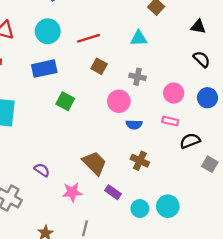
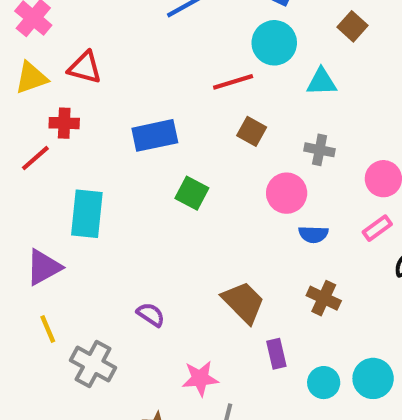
cyan circle: (48, 31) -> (274, 43), moved
pink rectangle: (170, 121) -> (377, 228), turned -49
pink star: (72, 192) -> (200, 378), moved
purple rectangle: (113, 192) -> (276, 354), turned 42

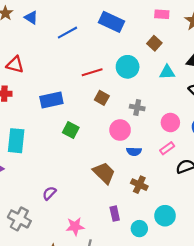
cyan circle: (274, 43) -> (128, 67), moved
cyan triangle: (322, 82) -> (167, 72), moved
brown trapezoid: (243, 302) -> (104, 173), moved
purple semicircle: (151, 315) -> (49, 193), turned -80
cyan circle: (373, 378) -> (165, 216), moved

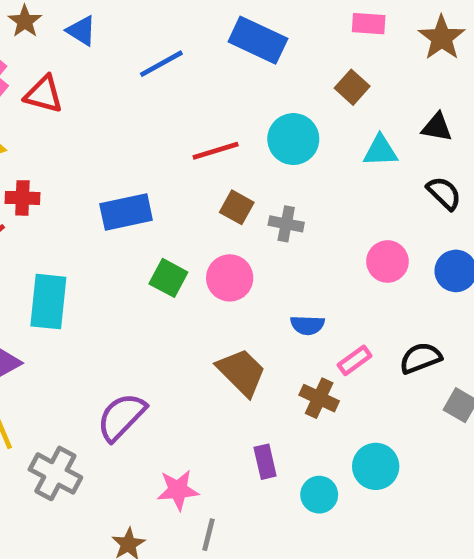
red triangle: (15, 65) -> (44, 94), moved
gray cross: (137, 108) -> (286, 224), moved
pink circle: (120, 130) -> (230, 278), moved
pink rectangle: (167, 148) -> (355, 360), moved
purple semicircle: (49, 193) -> (121, 417), size x1.6

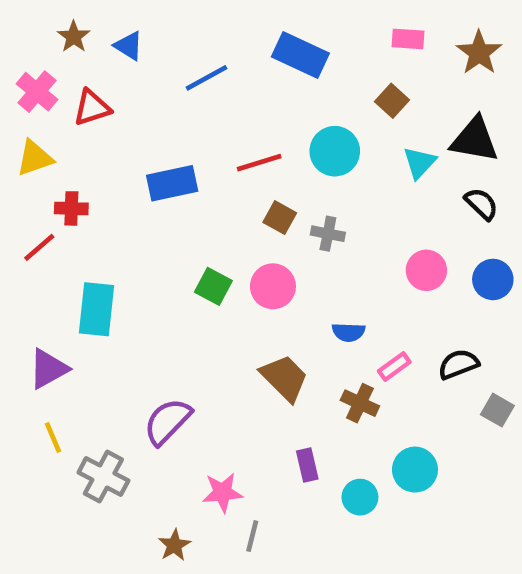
red triangle: (44, 94) -> (92, 108), turned -33
black triangle: (437, 127) -> (474, 140), size x1.6
cyan triangle: (380, 151) -> (420, 163), turned -45
blue rectangle: (126, 212) -> (172, 183), moved

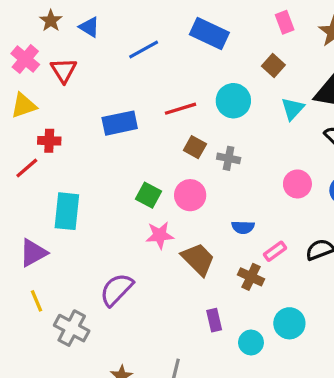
pink rectangle: (408, 39) -> (285, 22), turned 65
red triangle: (92, 108) -> (64, 70), turned -44
pink star: (223, 492) -> (160, 235), moved

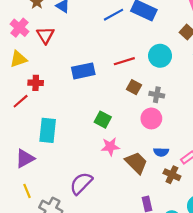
blue line: (144, 49) -> (114, 15), moved
pink circle: (190, 195) -> (151, 118), moved
blue semicircle: (243, 227) -> (161, 152), moved

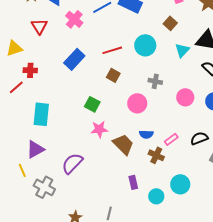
pink cross: (19, 28) -> (74, 19), moved
blue rectangle: (83, 71) -> (74, 59), turned -35
brown square: (134, 87) -> (113, 75), moved
gray cross: (157, 95) -> (155, 81), moved
purple triangle: (25, 158) -> (35, 149), moved

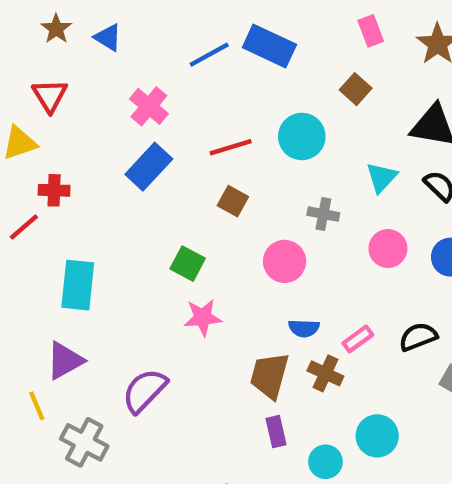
pink cross: (74, 19) -> (149, 106), moved
red triangle: (39, 26) -> (50, 96), moved
cyan triangle: (182, 50) -> (381, 177), moved
brown trapezoid: (123, 144) -> (269, 376), moved, turned -120

